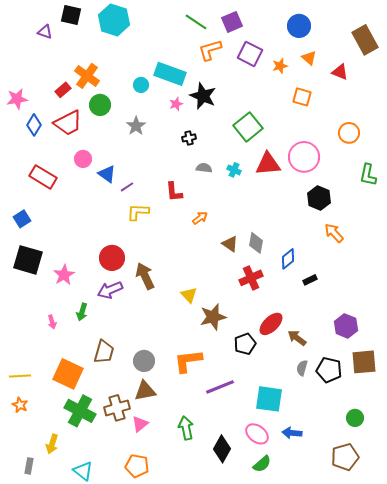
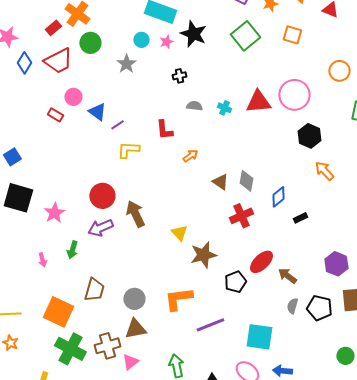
cyan circle: (141, 85) -> (141, 40), moved
green square: (248, 127) -> (245, 36), moved
red rectangle: (43, 177) -> (55, 115), moved, size x0.6

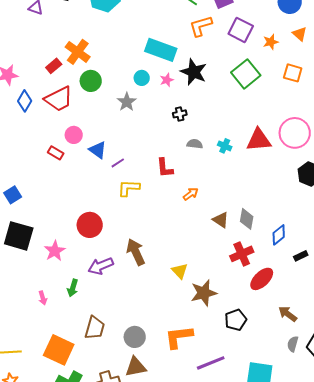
red circle: (102, 196) -> (90, 225), moved
red ellipse: (261, 262) -> (262, 279), moved

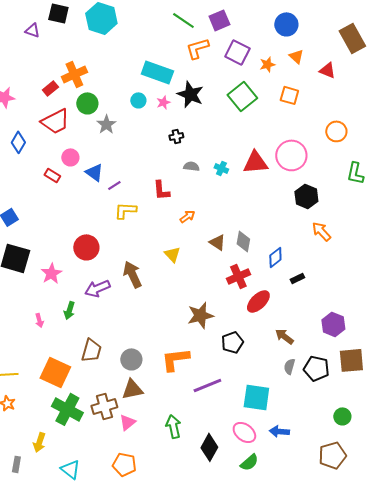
orange cross: (78, 52) -> (74, 74), turned 30
blue diamond: (25, 101) -> (18, 142), moved
gray star: (127, 102) -> (106, 124), moved
yellow triangle: (180, 271) -> (172, 254), moved

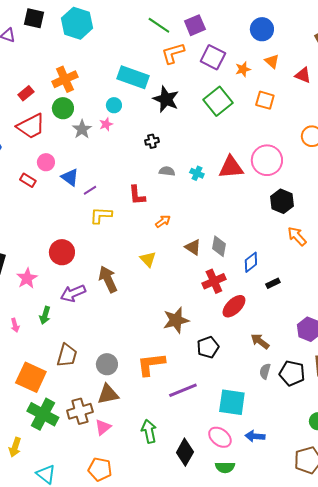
orange cross: (74, 74) -> (65, 79), moved
pink star: (163, 102) -> (106, 124), moved
green semicircle: (249, 462) -> (225, 467), turned 42

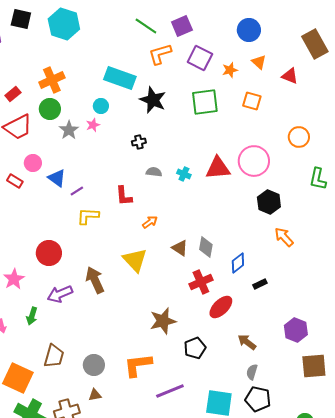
green square: (218, 101) -> (205, 102), turned 32
yellow triangle: (148, 259) -> (135, 260), size x1.5
black pentagon: (292, 373) -> (258, 399), moved
brown triangle: (108, 394) -> (95, 395), size x0.6

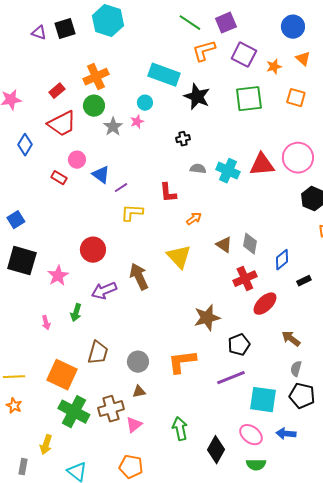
black square: (21, 19) -> (65, 29), moved, turned -30
cyan cross: (184, 174) -> (228, 171), size x1.6
purple line: (170, 391) -> (231, 378), moved

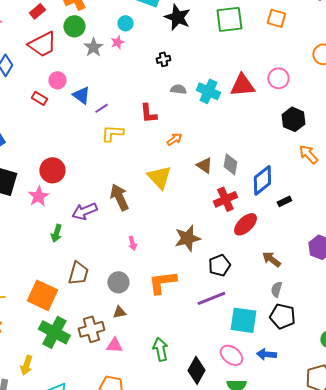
pink circle: (298, 158) -> (278, 78), size x0.7
red circle: (93, 250) -> (52, 170), moved
blue diamond: (282, 260) -> (262, 180), size x1.4
pink arrow: (46, 323) -> (132, 243), moved
pink triangle: (134, 425) -> (114, 345), turned 42

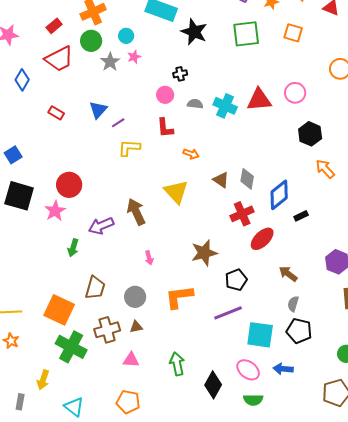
cyan circle: (125, 23) -> (126, 36), moved
pink circle: (57, 80) -> (165, 95), moved
blue triangle: (81, 95) -> (98, 110), turned 36
orange arrow: (174, 139) -> (191, 154), turned 56
brown cross: (91, 329) -> (107, 330), moved

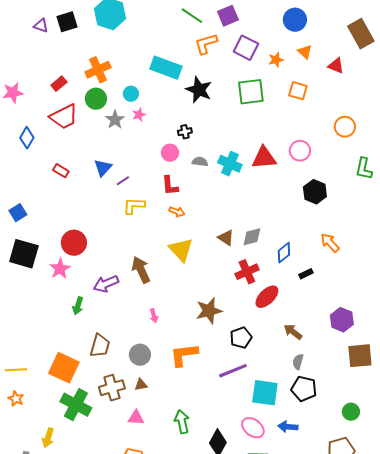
orange arrow: (191, 154) -> (177, 212), moved
orange arrow: (325, 169) -> (330, 243), moved
gray diamond: (247, 179) -> (252, 237), turned 65
blue diamond: (279, 195) -> (284, 253), size x0.7

